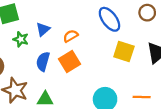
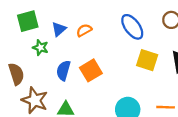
blue triangle: (43, 29) -> (59, 29), moved
orange semicircle: (71, 36) -> (84, 30), moved

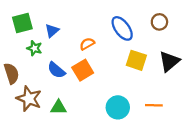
orange semicircle: (84, 30) -> (87, 44), moved
blue semicircle: (63, 70) -> (56, 70), turned -66

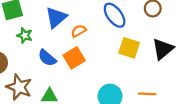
blue triangle: (52, 31) -> (56, 17), moved, size x1.5

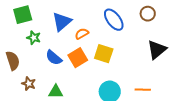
yellow square: (129, 48) -> (104, 54), moved
brown star: (19, 87) -> (29, 84), size x0.6

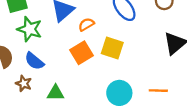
green star: (34, 38) -> (30, 29), size x1.5
blue semicircle: (54, 58) -> (34, 61), moved

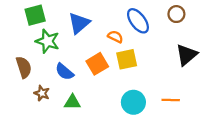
orange semicircle: (86, 24) -> (115, 37), moved, turned 56
yellow square: (112, 48) -> (127, 59), turned -30
blue semicircle: (34, 61) -> (64, 72), moved

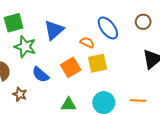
green triangle: (72, 102) -> (69, 105), moved

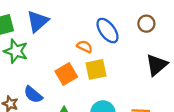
blue triangle: (54, 30) -> (38, 21), moved
blue semicircle: (41, 75) -> (33, 95), moved

